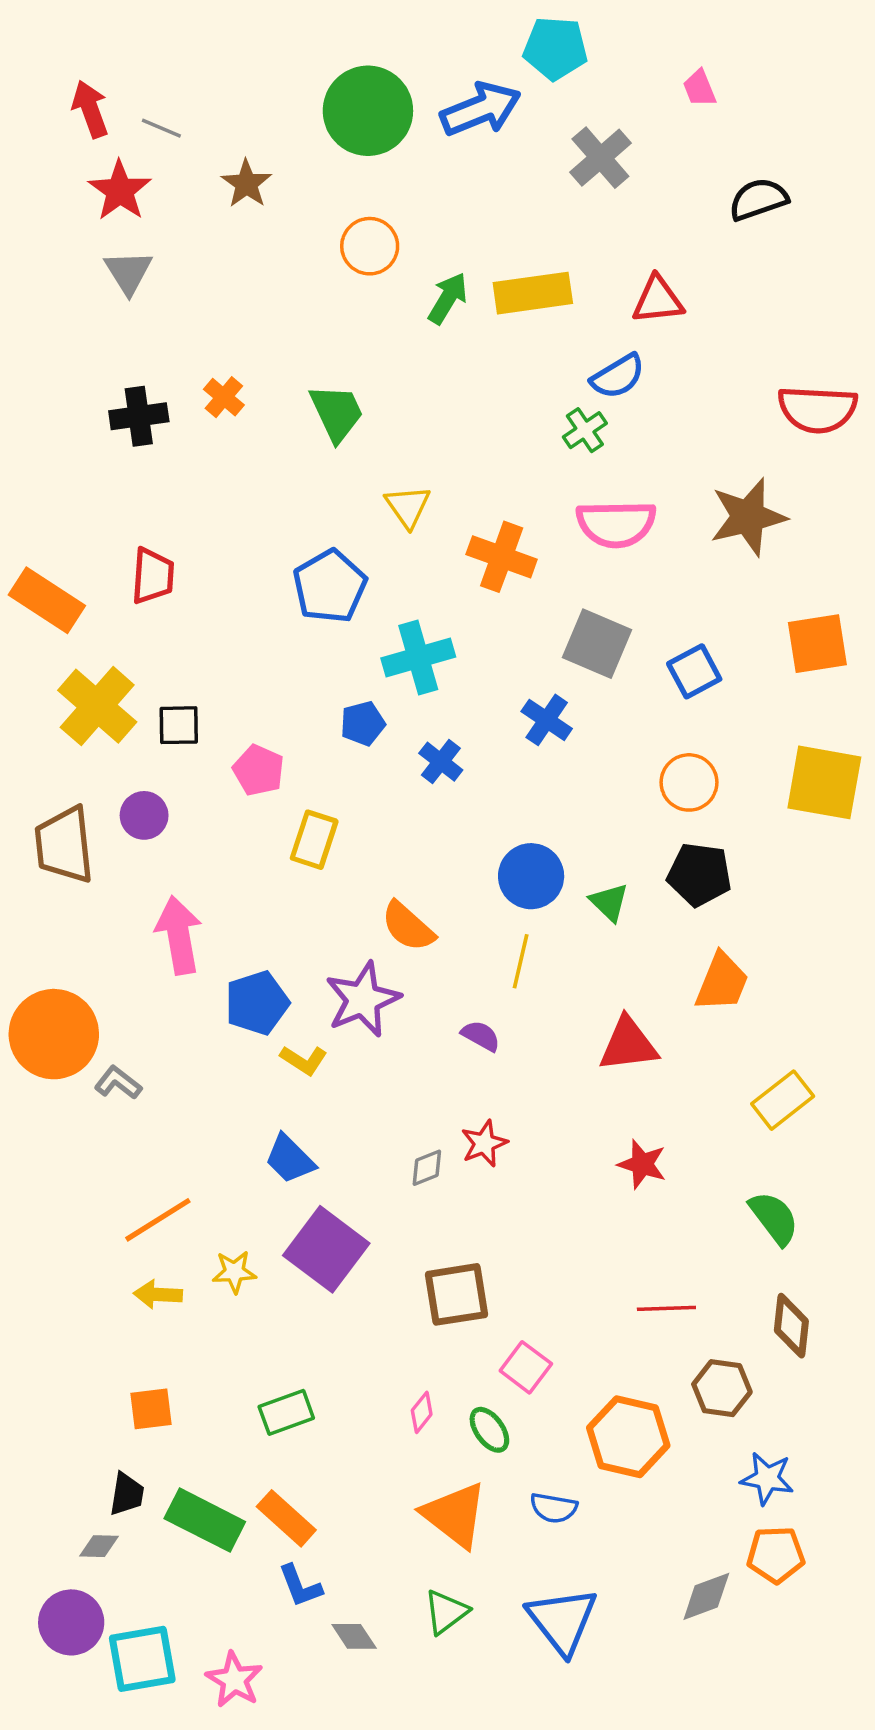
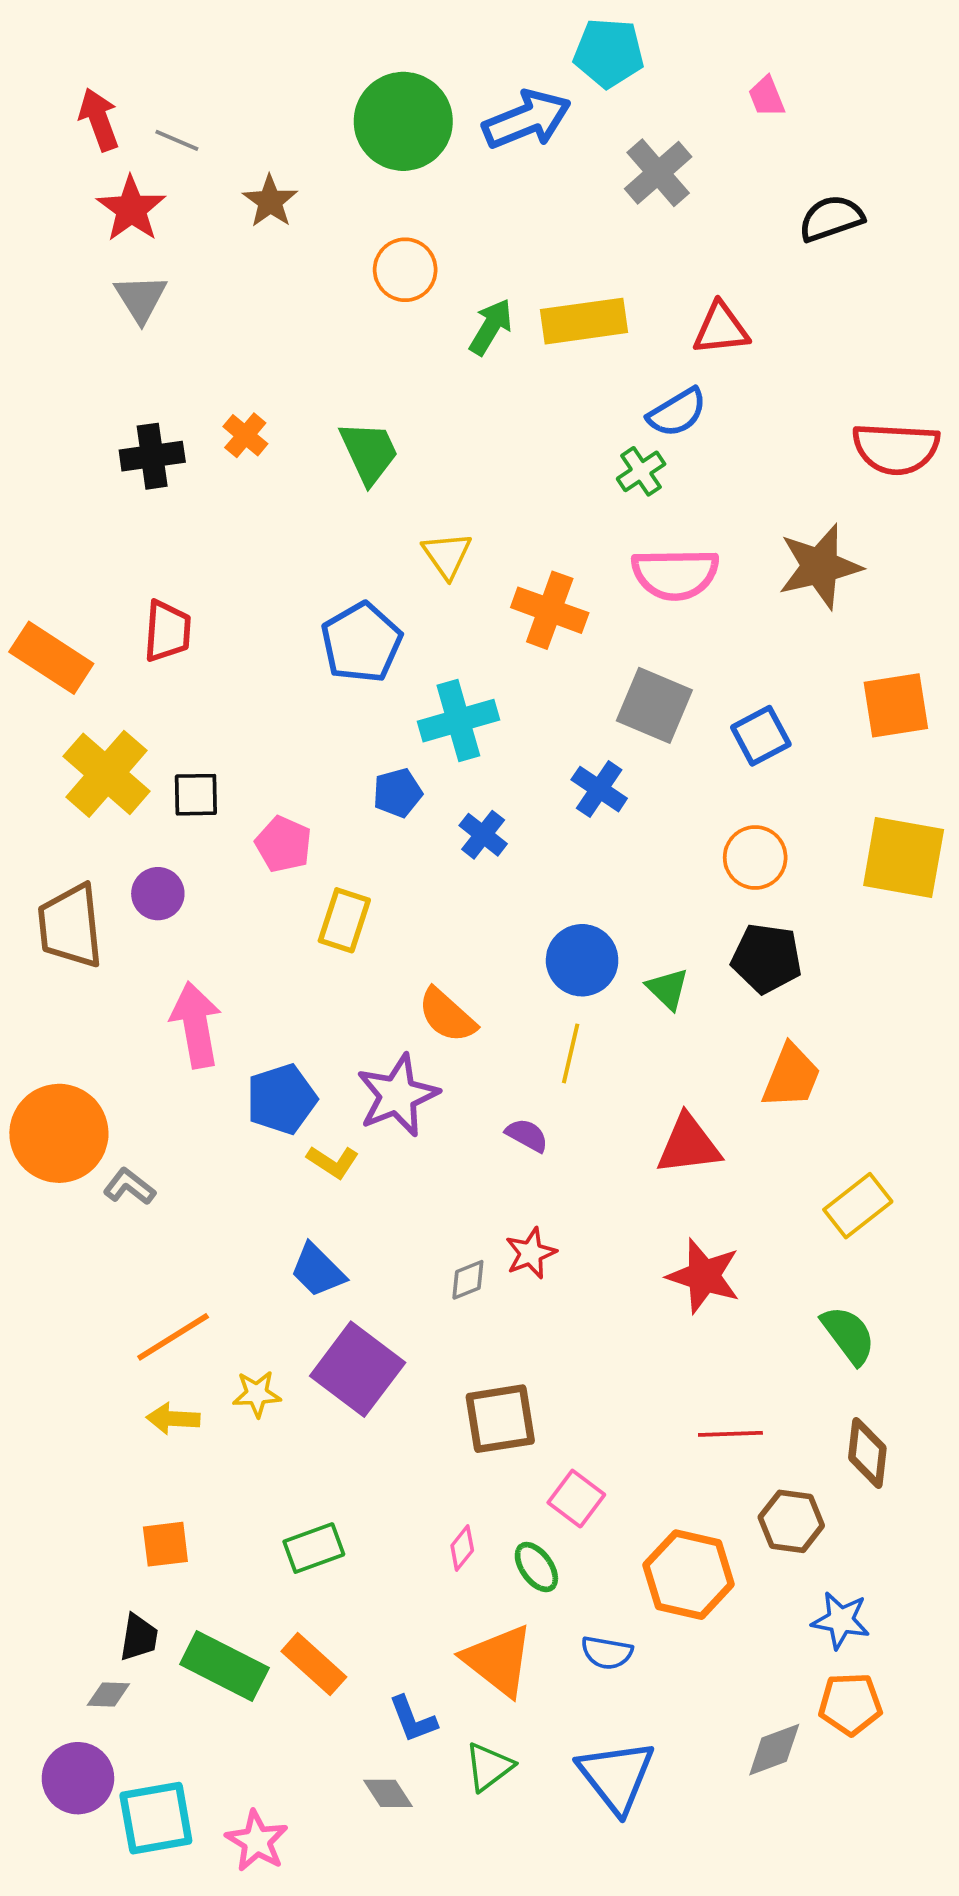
red star: (642, 1164) -> (704, 1276), size x1.4
blue L-shape: (300, 1586) -> (413, 1719), moved

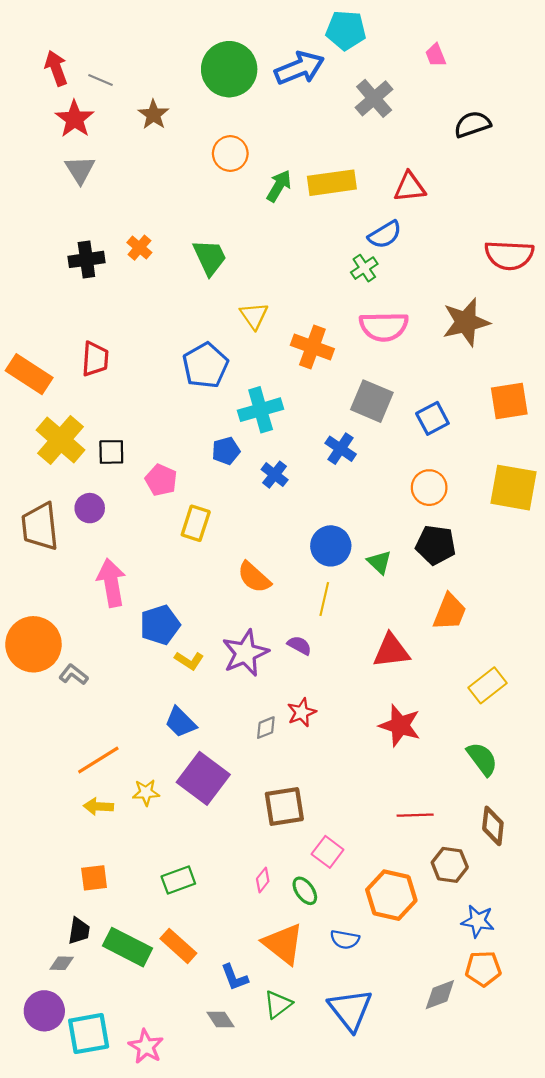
purple star: (398, 1095) -> (245, 653), moved

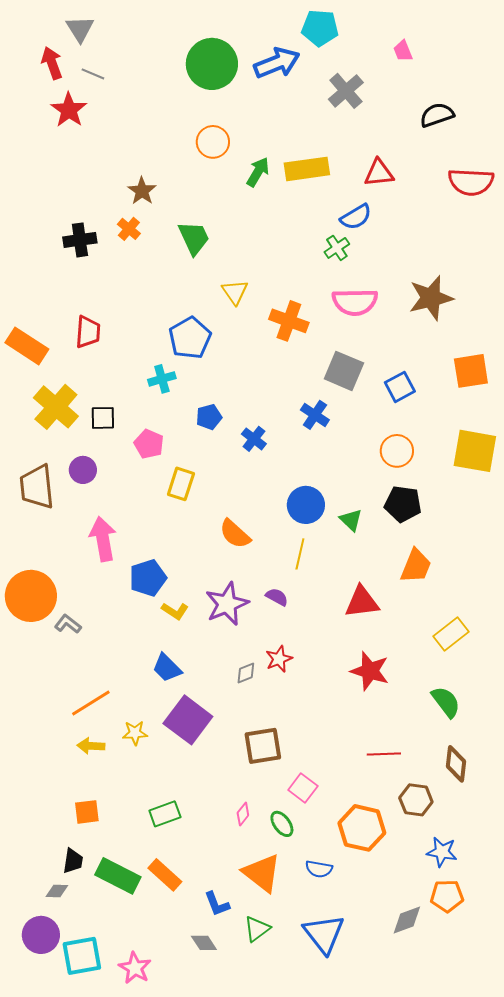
brown star: (153, 115) -> (142, 191), moved
gray triangle: (80, 170) -> (80, 29), moved
red semicircle: (509, 255) -> (471, 182), moved
cyan cross: (261, 410) -> (162, 379), moved, size x0.7

